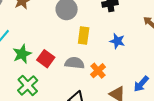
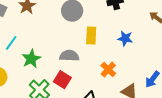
red square: (46, 59) -> (62, 80), moved
gray semicircle: (75, 63) -> (69, 56), moved

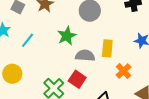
yellow rectangle: (91, 36) -> (107, 48), moved
green star: (31, 59) -> (67, 36), moved

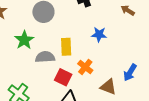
red square: (77, 79) -> (63, 77), moved

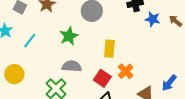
blue star: (99, 34) -> (153, 19), moved
gray semicircle: (45, 57) -> (72, 66), moved

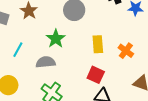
gray semicircle: (72, 66) -> (46, 62), moved
orange cross: (126, 71) -> (126, 51), moved

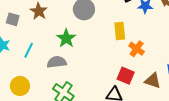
yellow rectangle: (98, 44) -> (120, 31), moved
red square: (96, 75) -> (126, 76), moved

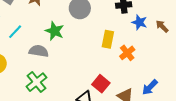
green star: (66, 38) -> (55, 31), turned -30
orange cross: (137, 49) -> (127, 53), moved

